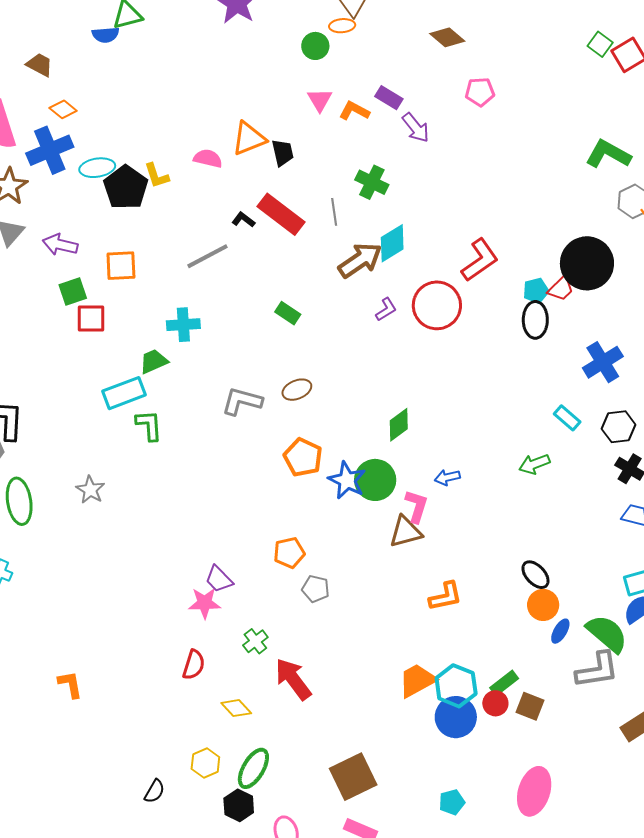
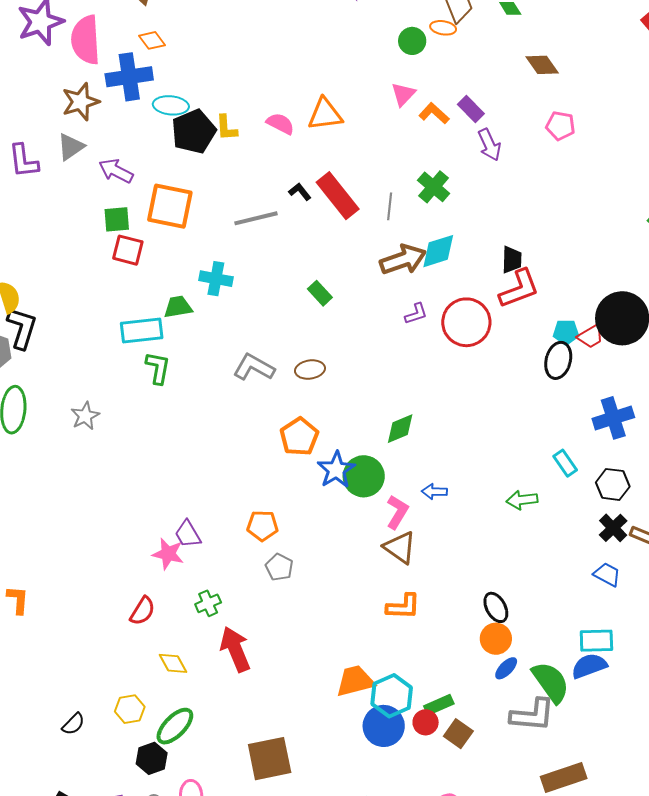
black trapezoid: (283, 153) -> (512, 260), moved
orange square: (121, 266) -> (170, 206), size x1.4
brown triangle: (405, 532) -> (400, 548), moved, turned 36

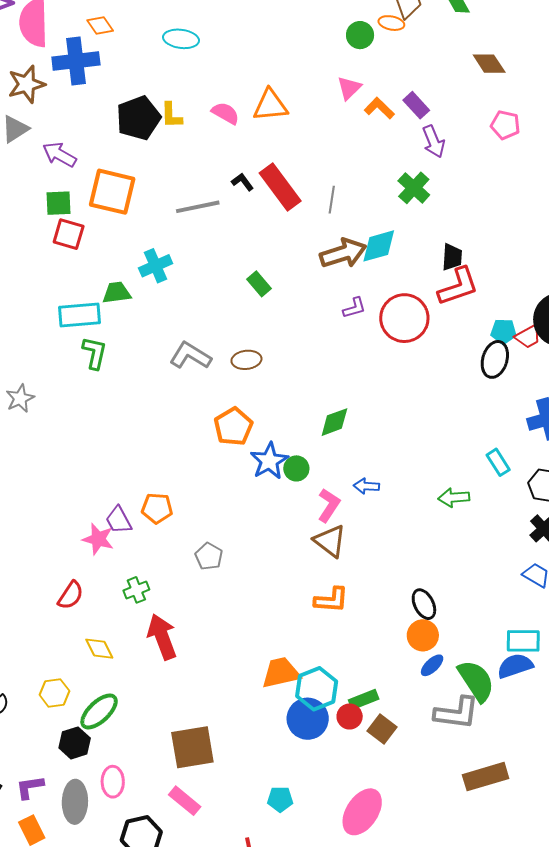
cyan ellipse: (171, 105) -> (181, 39), moved
green cross: (434, 187) -> (414, 188), moved
cyan cross: (216, 279) -> (156, 266), turned -36
green circle: (364, 476) -> (296, 468), size x0.6
orange pentagon: (262, 526) -> (157, 508), moved

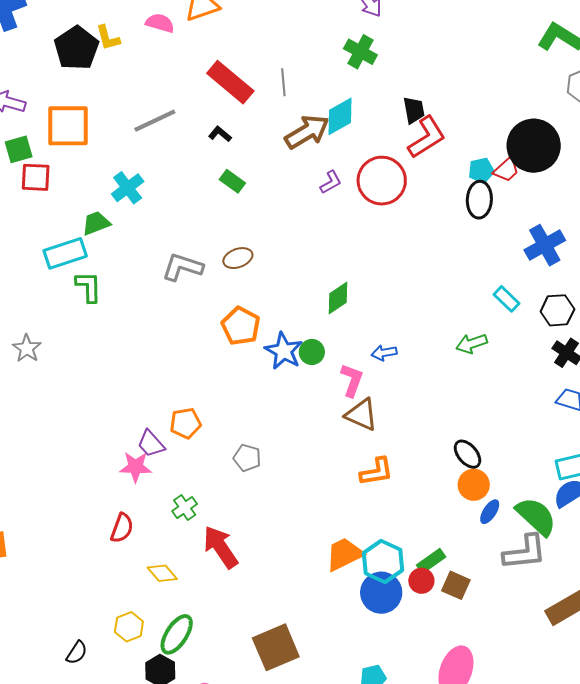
black L-shape: (242, 182) -> (220, 134), moved

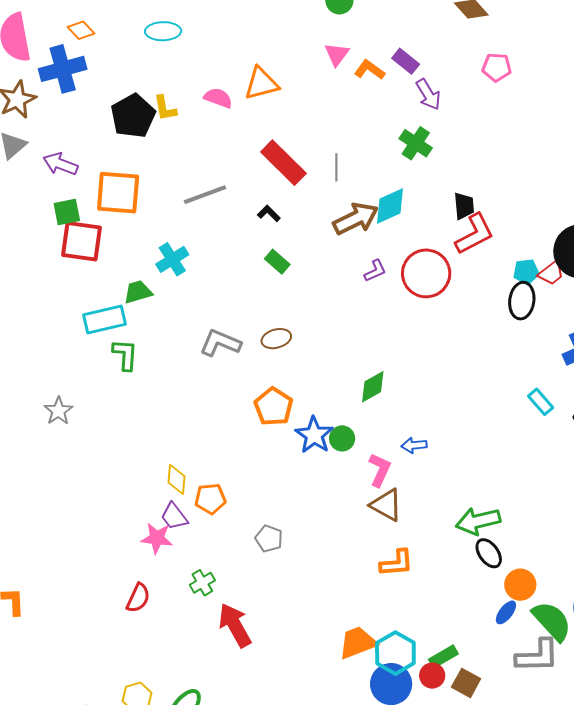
red square: (36, 177) -> (81, 241), size x1.4
green arrow: (472, 344) -> (478, 521), moved, size x1.4
orange circle: (474, 485) -> (520, 585), moved
yellow diamond: (162, 573) -> (177, 479), moved, turned 40

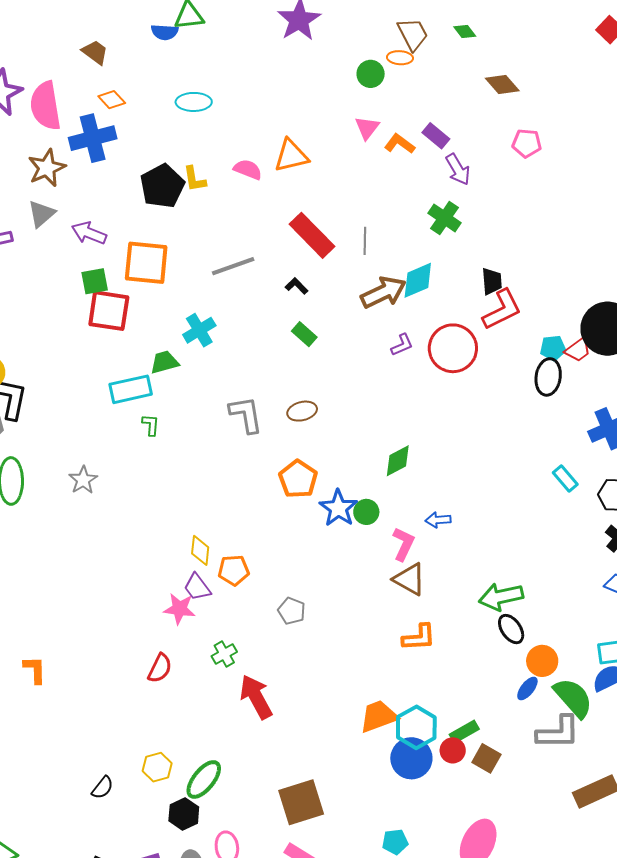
gray L-shape: (220, 343) -> (246, 415), turned 57
green L-shape: (125, 355) -> (151, 425), size x0.7

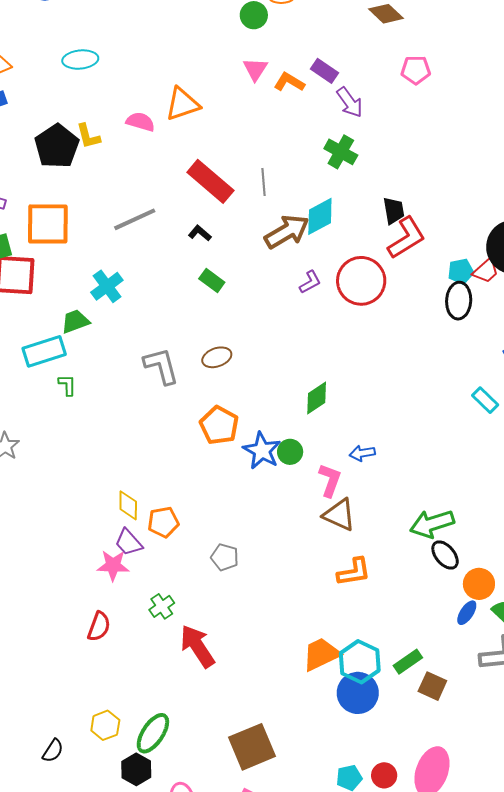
red circle: (453, 750) -> (384, 775), moved

